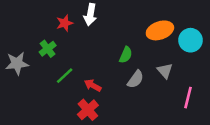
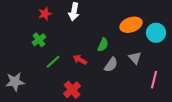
red star: (65, 23) -> (45, 14), moved
gray star: (17, 63) -> (15, 82), moved
red arrow: (93, 85) -> (80, 60), moved

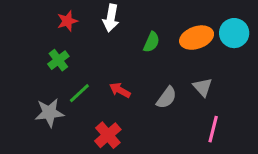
cyan circle: (156, 33) -> (234, 33), moved
green semicircle: (103, 45) -> (151, 42), moved
pink line: (154, 80) -> (213, 129), moved
gray star: (15, 82) -> (49, 113), moved

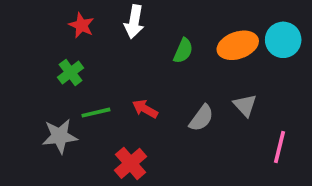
red star: (67, 21) -> (81, 25), turned -30
green line: (79, 93) -> (96, 113), turned 30
pink line: (213, 129) -> (280, 147), moved

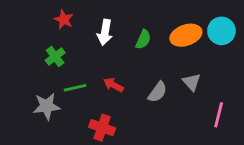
white arrow: (134, 22) -> (105, 32), moved
red cross: (131, 163) -> (102, 128), turned -30

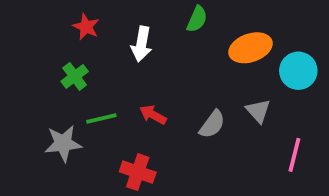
cyan circle: (221, 31) -> (298, 71), moved
green semicircle: (143, 39) -> (197, 19), moved

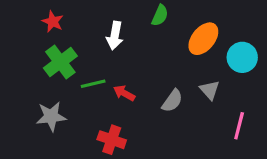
red star: (86, 27) -> (53, 22), moved
orange ellipse: (250, 48) -> (203, 39), turned -32
green cross: (75, 76) -> (60, 62), size x1.5
green line: (101, 119) -> (93, 84), moved

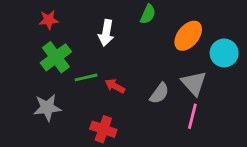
red star: (53, 22) -> (49, 20), turned -30
gray triangle: (210, 90) -> (194, 83), size x1.4
pink line: (239, 126) -> (192, 116), moved

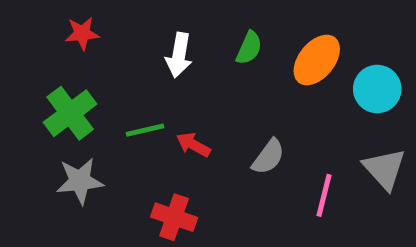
green semicircle: (148, 14) -> (249, 48), moved
green cross: (56, 57) -> (70, 113), moved
gray triangle: (194, 83) -> (384, 169), moved

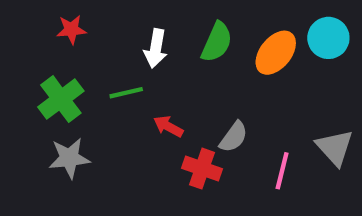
green semicircle: (249, 48) -> (217, 42), size x1.4
cyan circle: (377, 89) -> (328, 38), moved
green line: (145, 130) -> (126, 93), moved
red cross: (174, 217) -> (202, 169), moved

